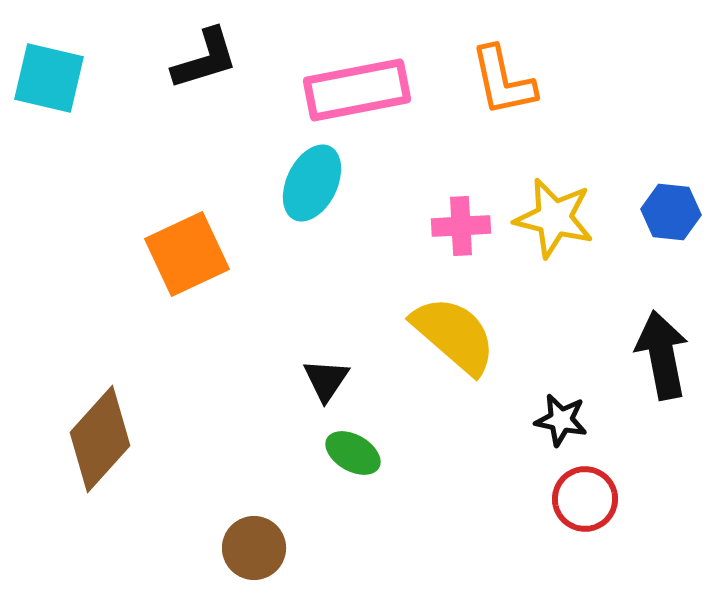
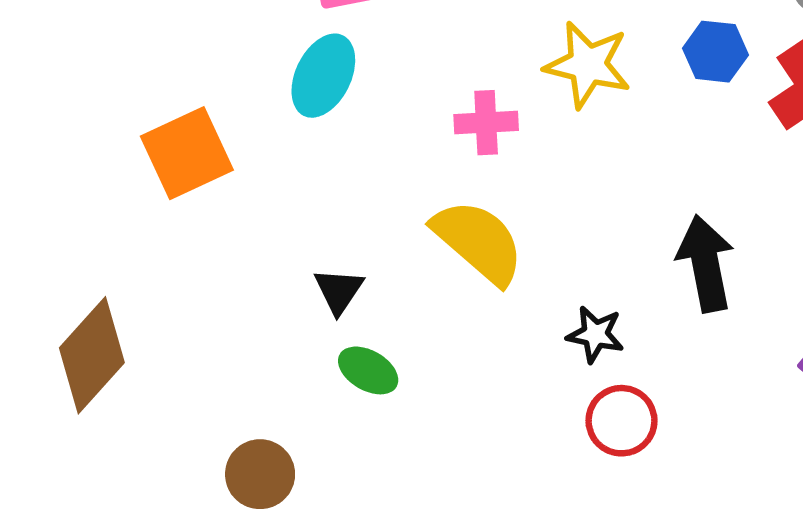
blue hexagon: (671, 212) -> (715, 52), moved
yellow star: (554, 218) -> (588, 65), moved

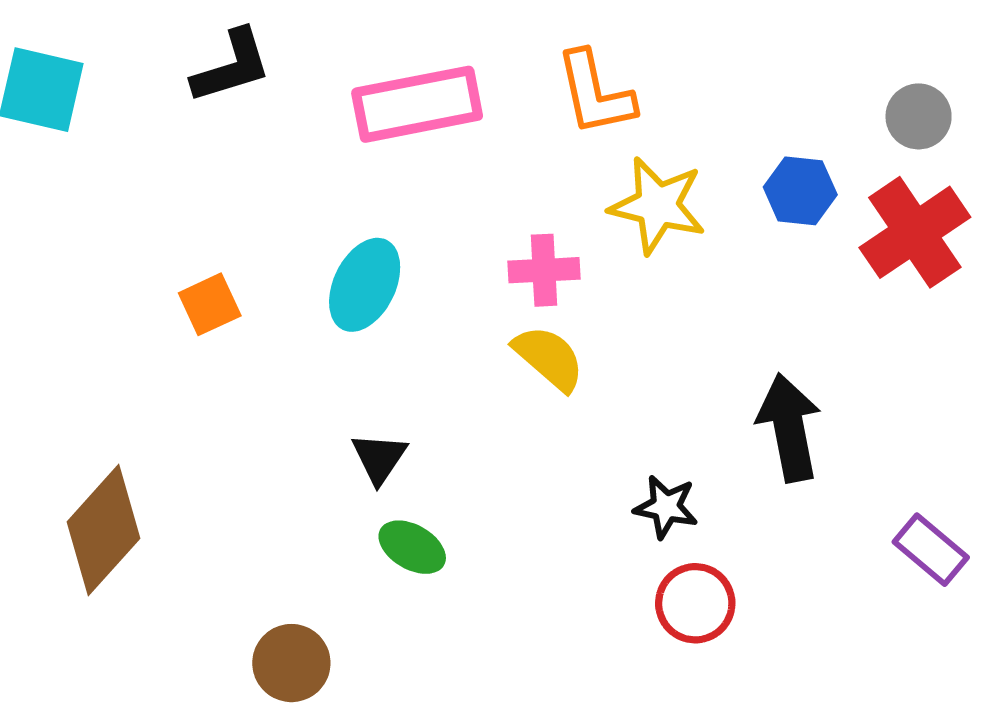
cyan ellipse: (323, 76) -> (365, 285), moved
orange square: (187, 153) -> (210, 304), size x0.6
yellow semicircle: (478, 242) -> (549, 358), moved, size x0.7

